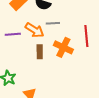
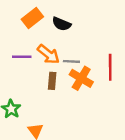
gray line: (53, 23) -> (71, 61), moved

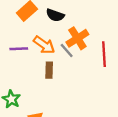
gray line: (71, 61) -> (67, 51), turned 49
orange cross: (81, 78) -> (77, 38), moved, turned 30

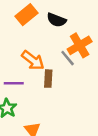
orange arrow: (44, 45) -> (33, 60), moved
purple line: (19, 49) -> (14, 83), moved

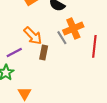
purple line: (14, 83) -> (14, 53), turned -35

